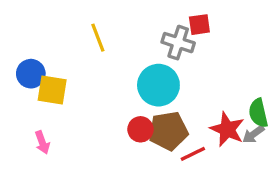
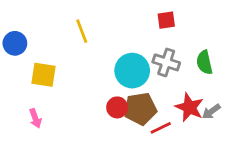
gray cross: (178, 43) -> (166, 62), moved
blue circle: (31, 74) -> (15, 43), moved
green semicircle: (258, 113) -> (204, 62), moved

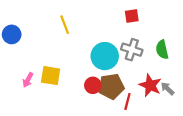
yellow square: (44, 75) -> (51, 76), moved
gray arrow: (211, 112) -> (168, 89), turned 80
pink arrow: (35, 118) -> (28, 80), moved, turned 48
red line: (161, 128) -> (127, 102), turned -49

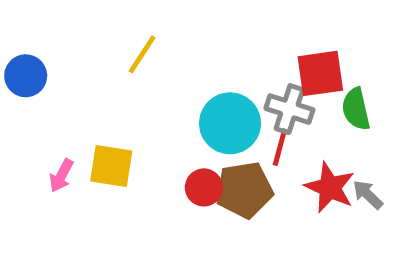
red square: (132, 16) -> (320, 73), moved, size x1.5
yellow line: (65, 25) -> (142, 54), turned 54
red line: (127, 102) -> (280, 147), moved

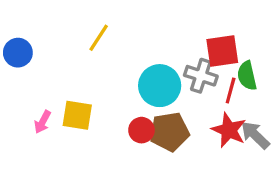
red line: (280, 147) -> (231, 91), moved
gray arrow: (368, 195) -> (255, 135), size x1.4

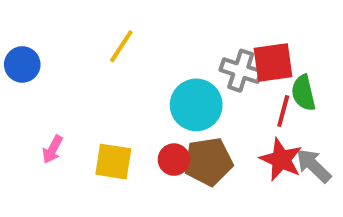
gray cross: (201, 76) -> (241, 71), moved
yellow square: (77, 115) -> (113, 162), moved

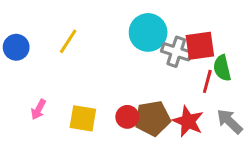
yellow line: (121, 46) -> (68, 41), moved
cyan circle: (196, 105) -> (148, 32), moved
red star: (281, 160) -> (188, 121), moved

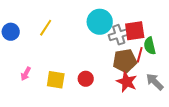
gray cross: (176, 52) -> (119, 35), turned -36
brown pentagon: (152, 118) -> (125, 61), moved

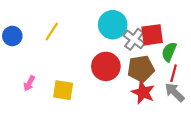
gray cross: (119, 35) -> (134, 39), turned -36
green semicircle: (150, 46) -> (169, 52), turned 36
red line: (140, 55) -> (174, 73), moved
red circle: (86, 79) -> (106, 66), moved, size x1.6

